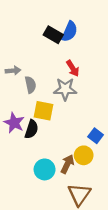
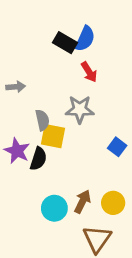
red arrow: (73, 68) -> (89, 72), moved
gray semicircle: (30, 85) -> (42, 120), moved
blue square: (96, 136) -> (117, 147), moved
yellow circle: (84, 155) -> (113, 203), moved

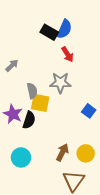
gray arrow: (16, 87) -> (12, 65), turned -40
cyan circle: (54, 208) -> (21, 157), moved

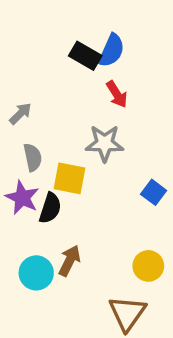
gray semicircle: (32, 91) -> (33, 157), moved
brown arrow: (62, 152) -> (69, 261), moved

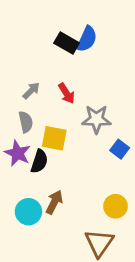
red arrow: (117, 94) -> (67, 93), moved
gray arrow: (20, 114) -> (31, 91), moved
gray star: (105, 143) -> (96, 119), moved

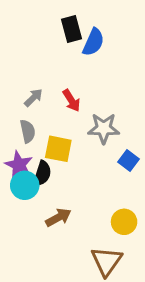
black rectangle: (67, 43) -> (71, 29), moved, turned 45
brown arrow: (54, 202) -> (58, 217), turned 35
cyan circle: (28, 212) -> (25, 185), moved

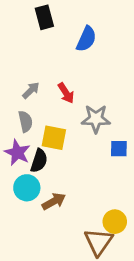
black rectangle: (71, 29) -> (44, 17), moved
blue square: (128, 160) -> (119, 149), turned -36
cyan circle: (25, 185) -> (27, 188), moved
yellow circle: (124, 222) -> (115, 222), moved

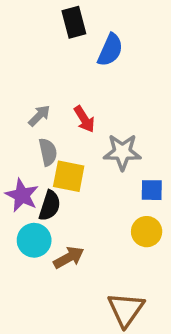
black rectangle: (44, 17) -> (74, 22), moved
gray semicircle: (25, 121) -> (48, 152), moved
yellow circle: (115, 222) -> (147, 232), moved

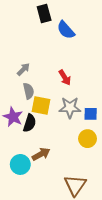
blue semicircle: (110, 50) -> (66, 30), turned 114
red arrow: (84, 119) -> (65, 78), moved
gray star: (122, 152) -> (70, 108), moved
cyan circle: (34, 240) -> (20, 164), moved

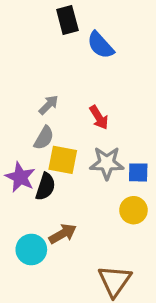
gray arrow: (23, 69) -> (49, 105), moved
gray semicircle: (29, 91) -> (44, 138), turned 42

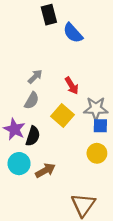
yellow square: (63, 160) -> (63, 115), moved, turned 30
gray star: (107, 163) -> (96, 109), moved
cyan circle: (31, 250) -> (19, 164), moved

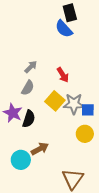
black rectangle: (49, 15) -> (70, 13), moved
gray star: (96, 109) -> (74, 104), moved
cyan circle: (19, 164) -> (21, 160), moved

